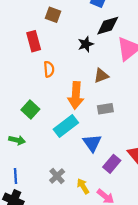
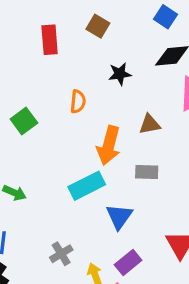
red rectangle: (34, 41) -> (50, 40), moved
black star: (86, 44) -> (120, 74), moved
green square: (30, 109) -> (24, 121), moved
purple rectangle: (112, 164) -> (128, 263), moved

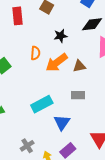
orange arrow: (109, 145) -> (57, 63), moved, turned 40

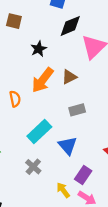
orange semicircle: (35, 53) -> (15, 99), moved
gray cross: (27, 146) -> (33, 167), moved

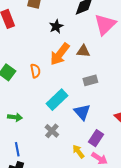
brown triangle: (69, 77) -> (83, 51), turned 32

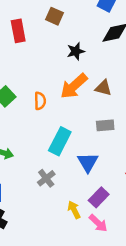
cyan rectangle: (57, 100) -> (60, 141), turned -30

